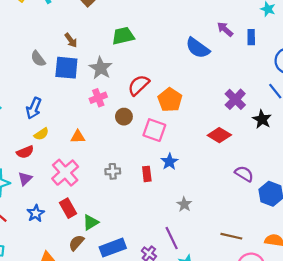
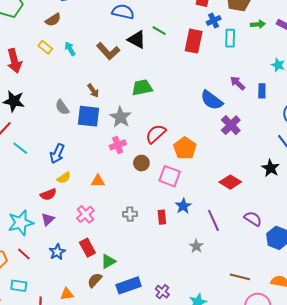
purple cross: (235, 99) -> (231, 125), moved
pink cross: (65, 173) -> (85, 214), size x0.7
purple line: (172, 238) -> (213, 220), moved

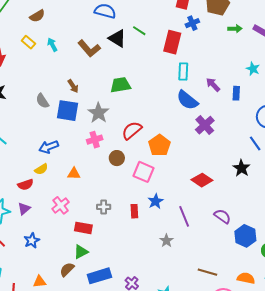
cyan rectangle: (230, 38) -> (183, 71), moved
blue arrow: (57, 154) -> (49, 147), moved, turned 42
red rectangle: (87, 248) -> (83, 228), moved, turned -54

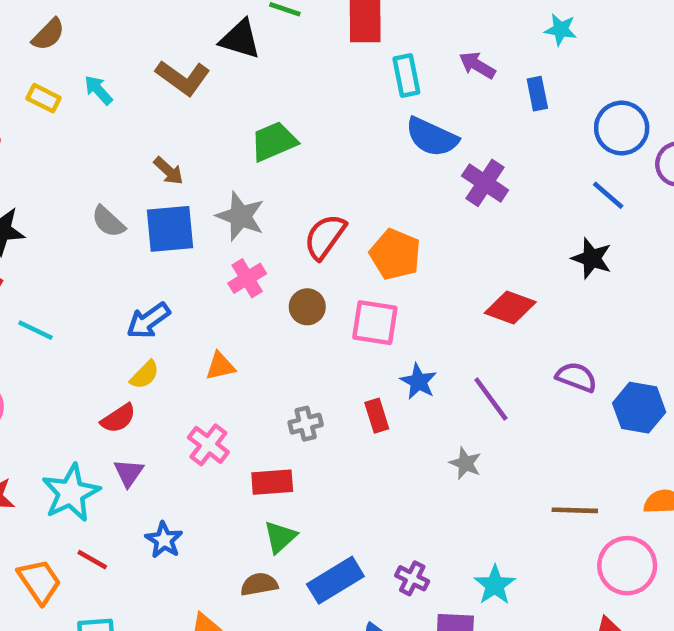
purple arrow: (213, 85) -> (477, 65), moved
brown semicircle: (67, 269) -> (259, 584), turned 49

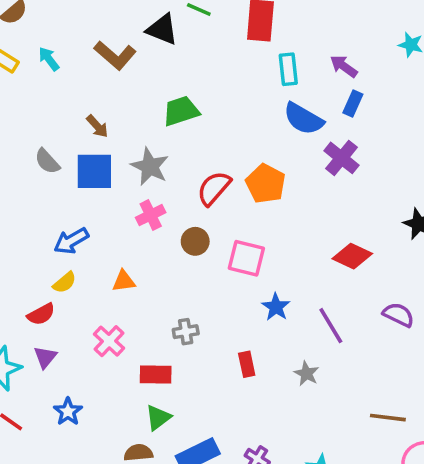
blue rectangle: (537, 94) -> (353, 103), moved, turned 30
orange pentagon: (395, 254) -> (266, 184), moved
red rectangle: (377, 416) -> (247, 364), moved

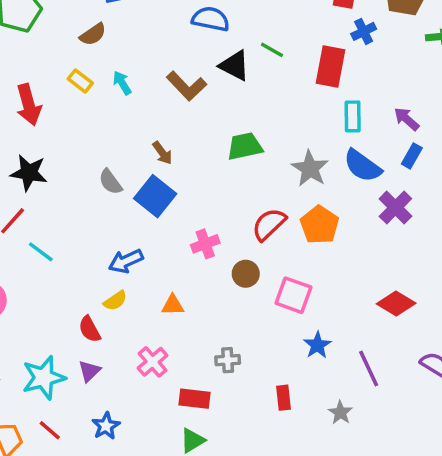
gray star: (150, 167) -> (310, 169), moved
blue square: (94, 171) -> (155, 196), turned 33
red semicircle: (41, 314) -> (90, 329), turned 84

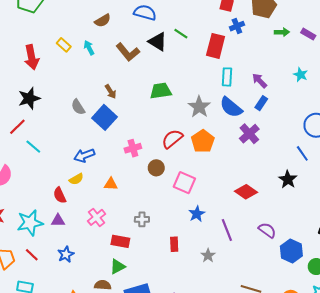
brown semicircle: (93, 34) -> (103, 21), moved
black star: (29, 173) -> (29, 98), turned -30
purple triangle: (89, 371) -> (58, 221), turned 40

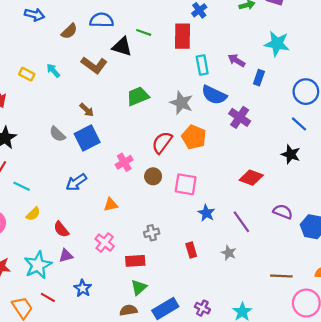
brown semicircle: (103, 21) -> (69, 31), moved
cyan star: (301, 75) -> (277, 44), size x1.6
blue rectangle: (261, 103) -> (259, 78), moved
blue square: (105, 117) -> (87, 138), turned 35
yellow semicircle: (76, 179) -> (33, 214), moved

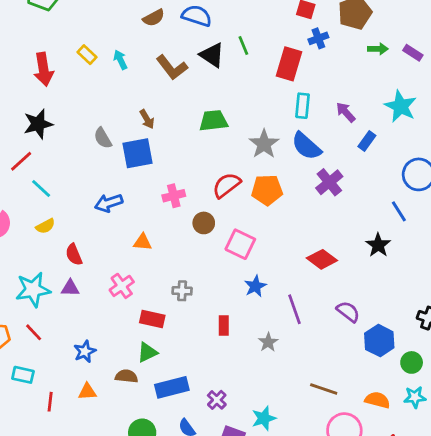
green line: (144, 32) -> (243, 46), turned 32
orange pentagon: (194, 137) -> (267, 190), turned 30
blue star: (83, 288) -> (85, 351), moved

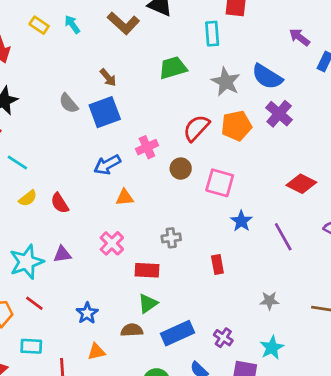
cyan rectangle: (303, 106) -> (212, 34), moved
purple cross: (329, 182) -> (279, 114), moved
blue arrow: (109, 203) -> (107, 165), moved
red semicircle: (74, 255) -> (60, 203), moved
gray star: (268, 342) -> (269, 301), moved, turned -30

